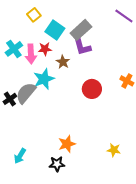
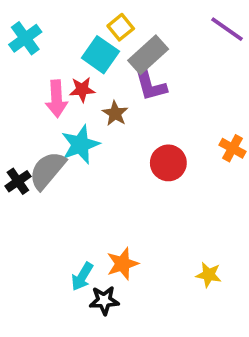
yellow square: (34, 15) -> (121, 27), moved
cyan cross: (14, 49) -> (25, 38), moved
cyan arrow: (20, 156) -> (82, 277), moved

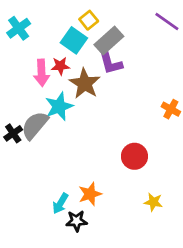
brown star: (115, 113) -> (85, 84), size x1.6
red circle: (168, 163) -> (134, 156), moved

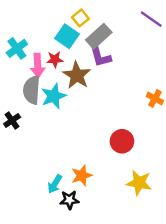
cyan cross: (19, 28) -> (17, 48), moved
gray semicircle: (35, 125) -> (32, 90), moved, turned -36
yellow star: (153, 202) -> (139, 183), size x1.5

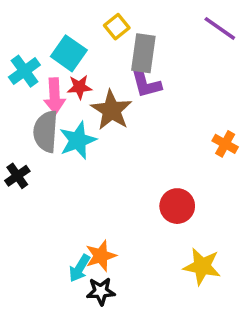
cyan square: (67, 36) -> (69, 53), moved
gray rectangle: (99, 36) -> (143, 53), turned -40
orange star: (82, 175) -> (101, 256), moved

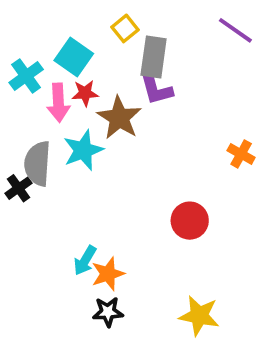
gray semicircle: (46, 131) -> (37, 163), moved
yellow star: (202, 266) -> (199, 316), moved
cyan arrow: (79, 268) -> (85, 261), moved

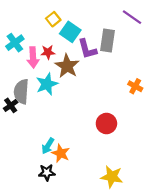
yellow square: (125, 28) -> (53, 19), moved
cyan square: (74, 57) -> (70, 32), moved
gray rectangle: (154, 57) -> (108, 40), moved
orange star: (108, 274) -> (61, 153), turned -30
black star: (108, 312) -> (47, 172), moved

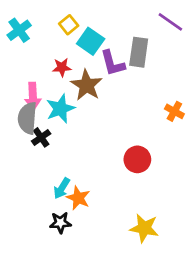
cyan cross: (15, 43) -> (19, 30), moved
pink arrow: (33, 57) -> (33, 96), moved
black cross: (11, 105) -> (41, 137), moved

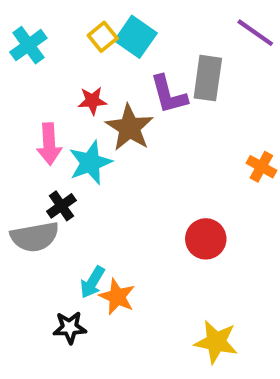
cyan square: (91, 41) -> (136, 37), moved
gray semicircle: (27, 118) -> (35, 237), moved, turned -104
black star: (60, 223) -> (70, 328), moved

